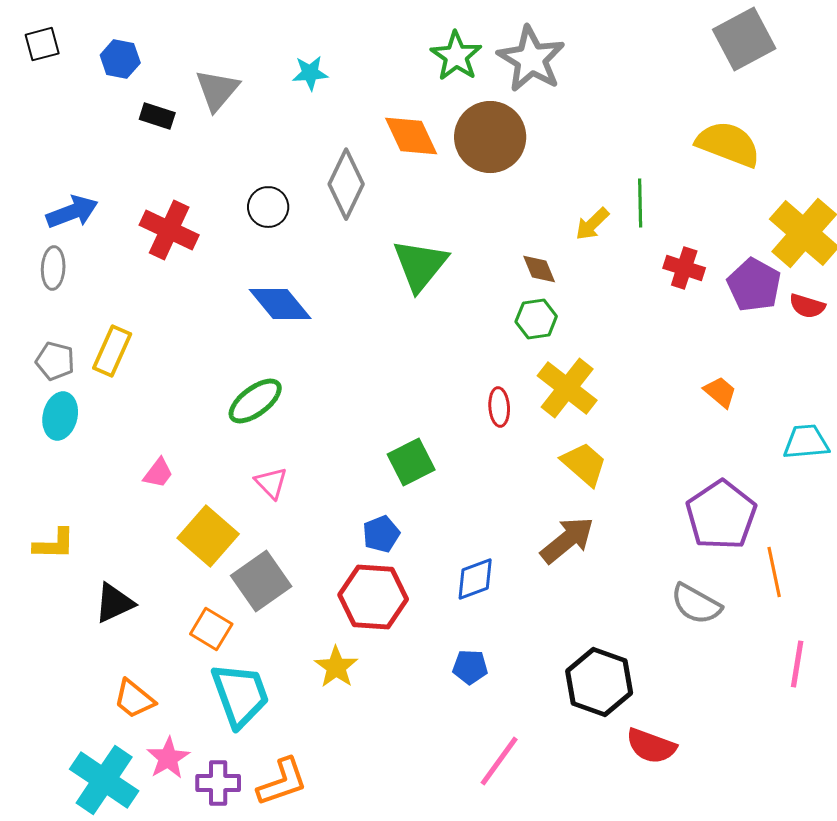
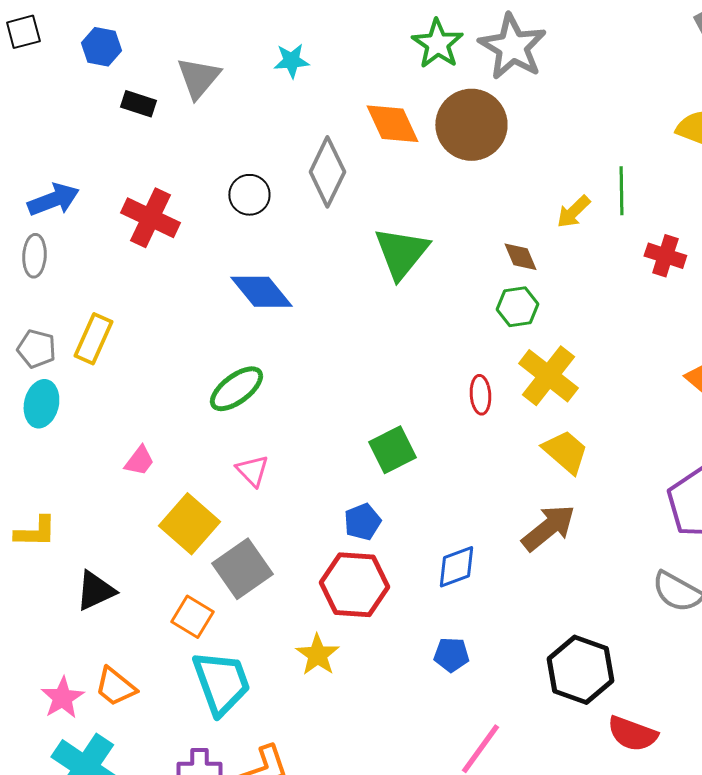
pink star: (168, 758) -> (62, 698), moved

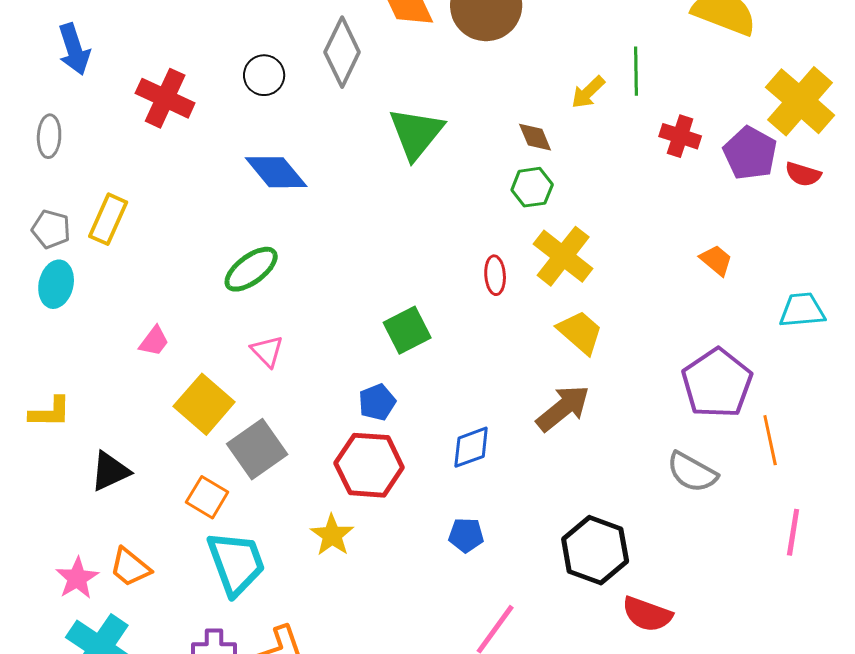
blue arrow: (53, 200) -> (74, 49), moved, turned 93

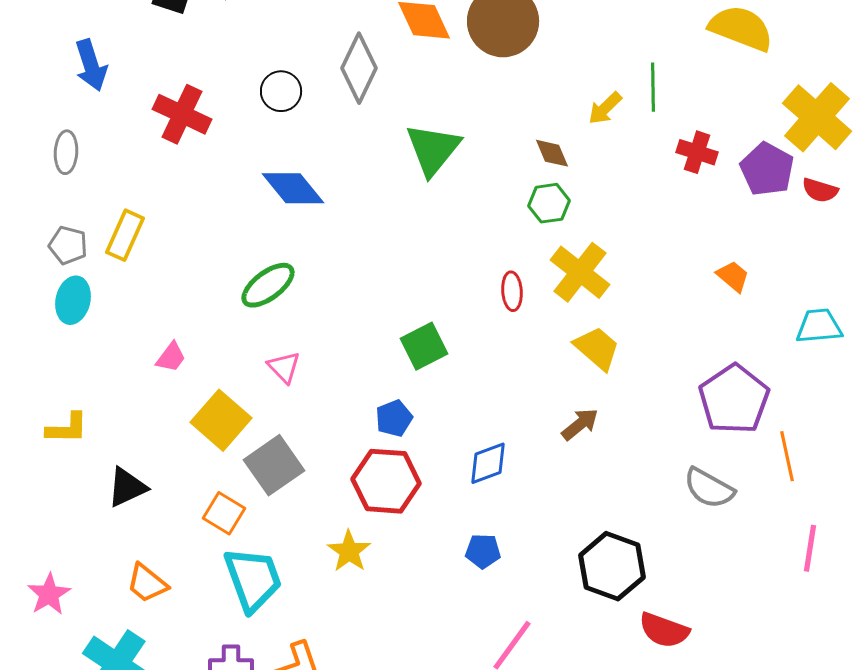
brown arrow: (563, 408) -> (580, 424), size x0.7
pink star: (77, 578) -> (49, 594), moved

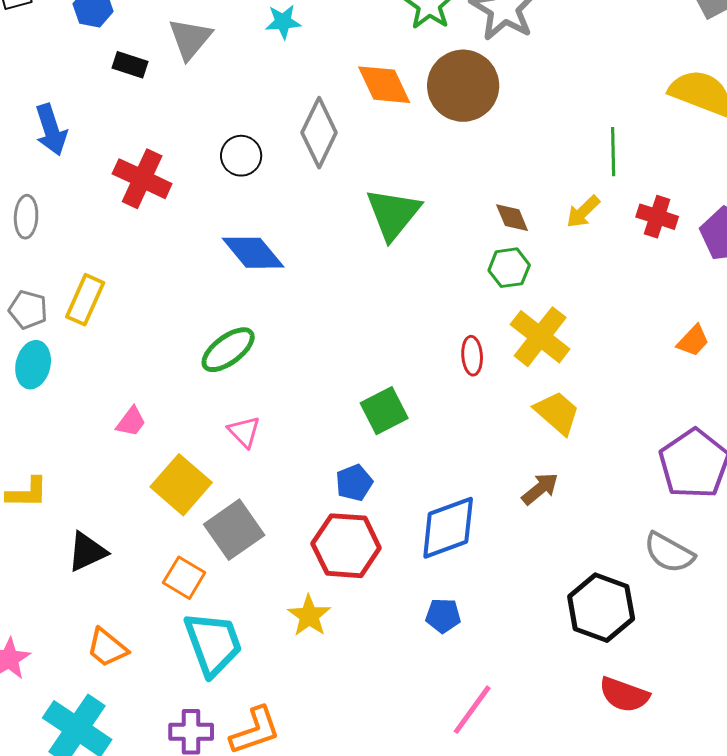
yellow arrow: (605, 108) -> (583, 212), moved
orange trapezoid: (733, 276) -> (693, 341), turned 93
blue diamond: (488, 463) -> (448, 528), size x1.5
black hexagon: (612, 566) -> (601, 608), moved

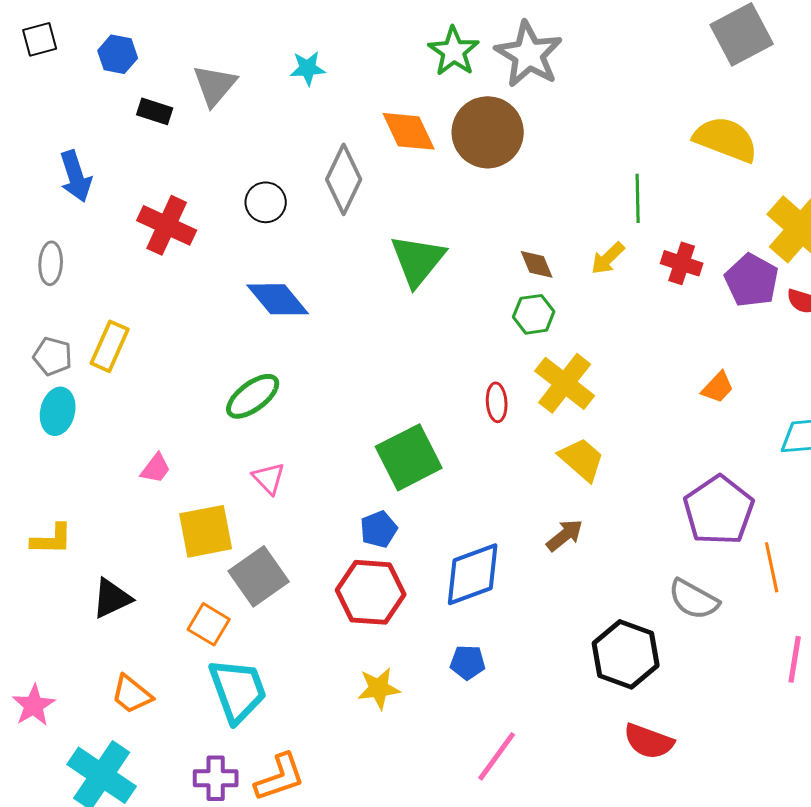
green square: (384, 411) -> (409, 457), size x1.4
yellow square: (181, 485) -> (206, 531), turned 38
yellow star: (309, 616) -> (379, 688), moved, turned 30

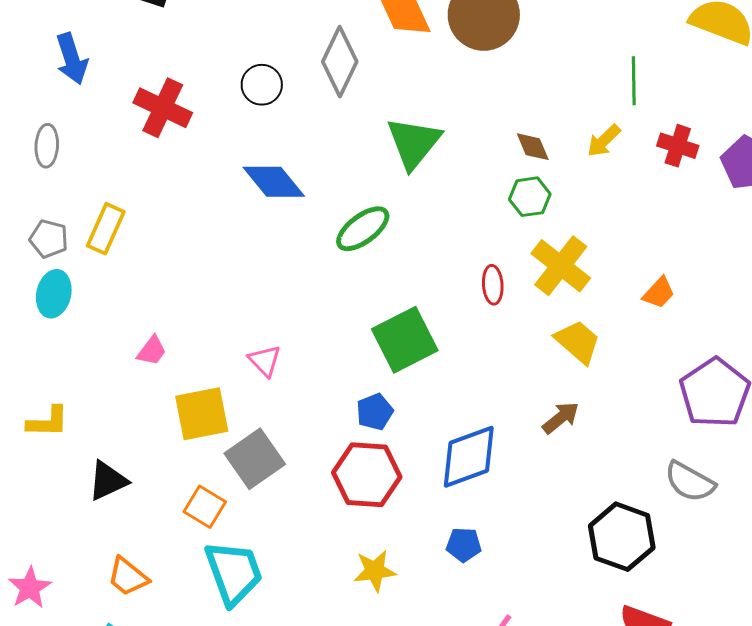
orange trapezoid: (718, 387) -> (659, 293), moved
green ellipse: (253, 396) -> (363, 229), moved

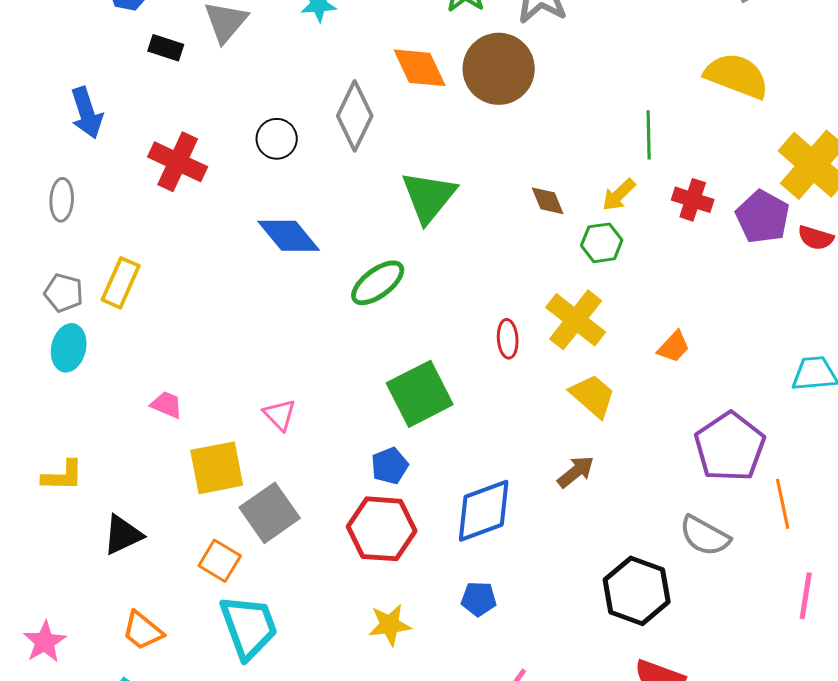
green hexagon: (530, 197) -> (602, 243), moved
pink trapezoid: (152, 351) -> (167, 405), turned -104

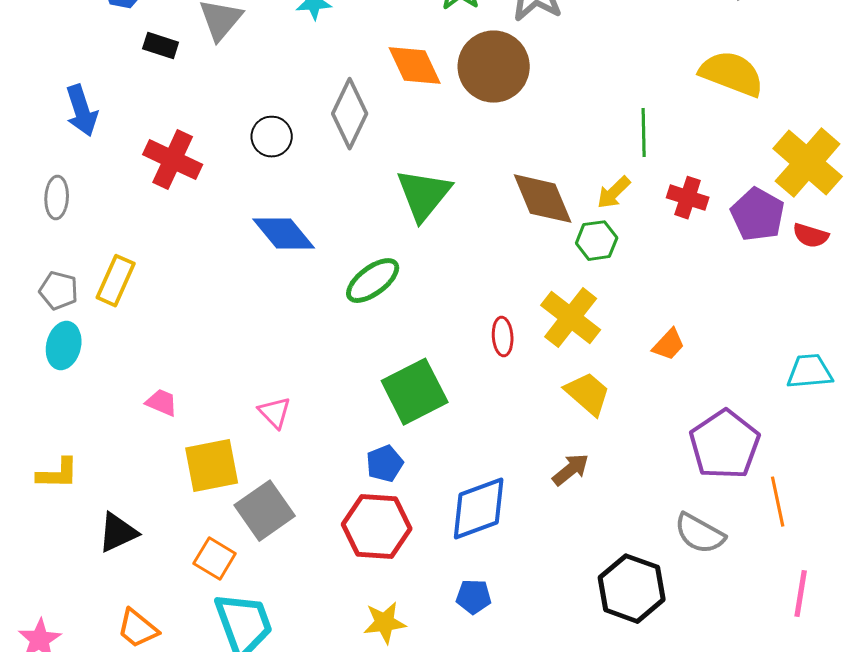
brown diamond: (548, 201) -> (543, 199), size x1.8

